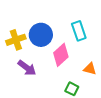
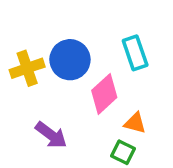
purple arrow: (27, 68) -> (51, 135), moved
orange triangle: (90, 69) -> (135, 123), moved

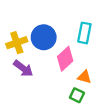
cyan rectangle: (135, 53) -> (84, 33), turned 30
purple arrow: (51, 135) -> (23, 68), moved

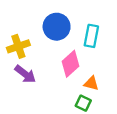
blue circle: (44, 37) -> (57, 27), moved

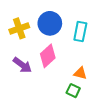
yellow cross: (18, 46) -> (19, 28), moved
pink diamond: (70, 64) -> (48, 56), moved

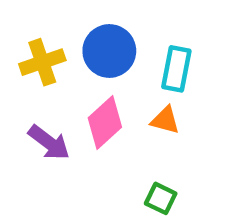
orange triangle: (80, 73) -> (165, 120), moved

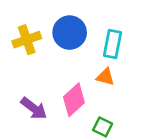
pink diamond: (105, 122) -> (74, 100), moved
purple arrow: (49, 143) -> (34, 108), moved

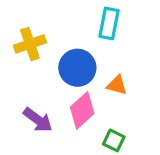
blue circle: (70, 33) -> (77, 68), moved
cyan rectangle: (113, 44) -> (109, 23), moved

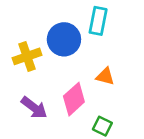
yellow cross: (30, 44) -> (27, 56), moved
blue circle: (77, 68) -> (64, 39), moved

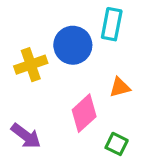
orange triangle: (105, 76) -> (120, 87), turned -30
purple arrow: (34, 108) -> (26, 136), moved

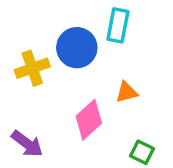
green square: (117, 144) -> (142, 152), moved

